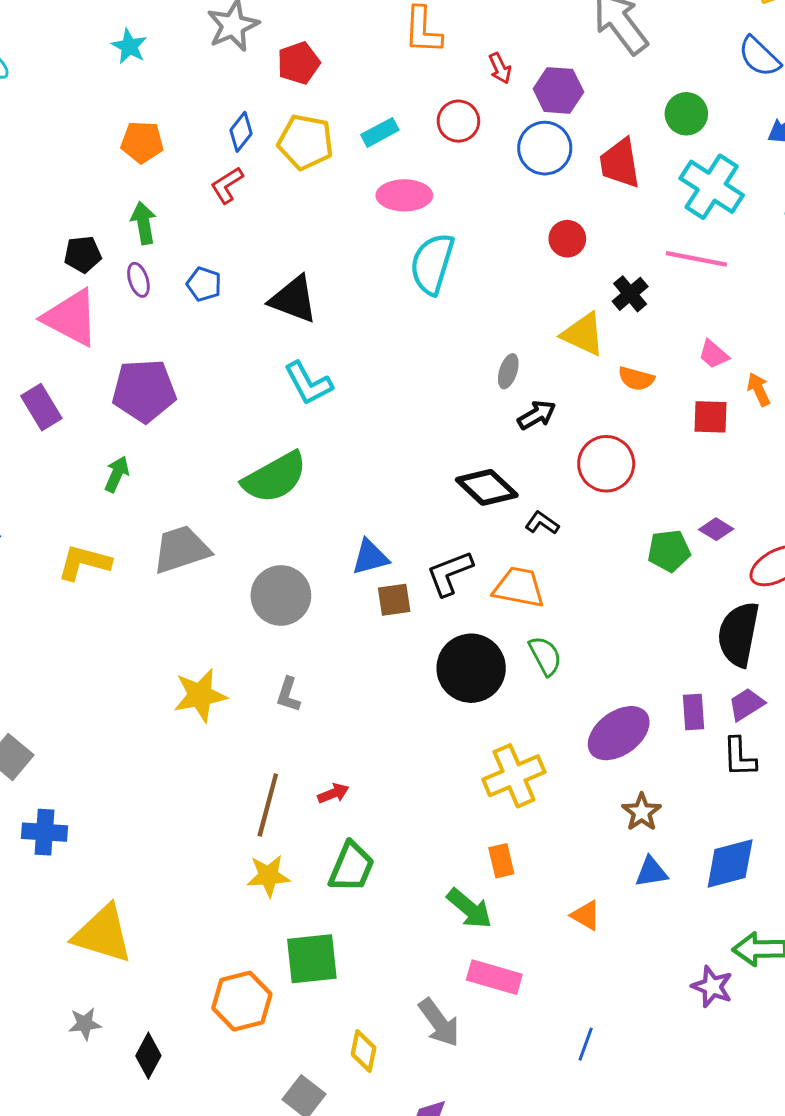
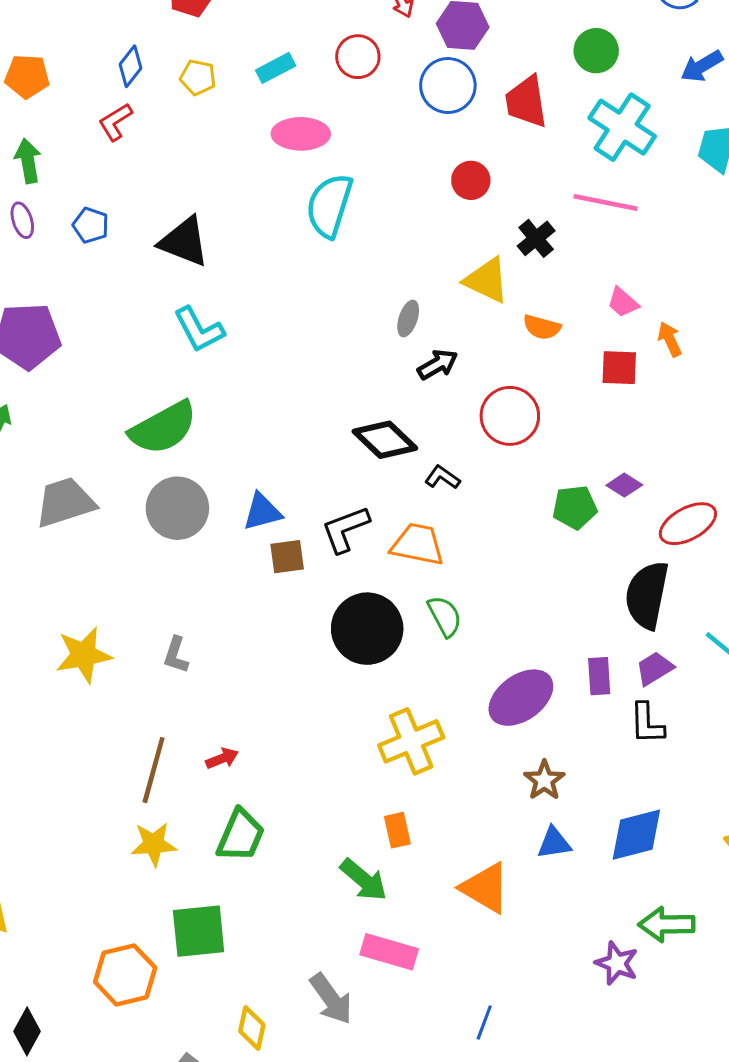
yellow pentagon: (306, 142) -> (198, 77), size x0.6
gray circle: (281, 595) -> (177, 508), moved
orange triangle: (586, 915) -> (485, 888), size x1.6

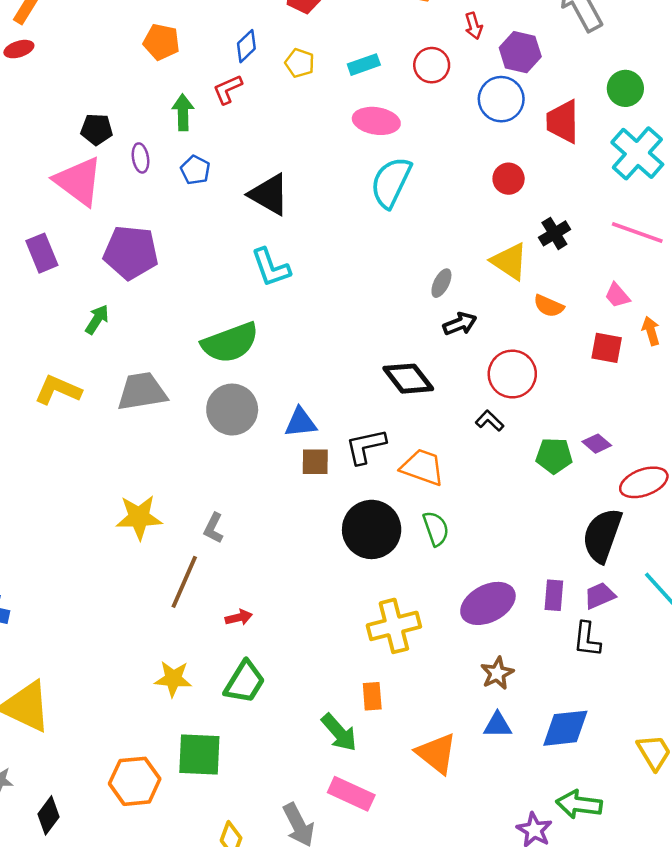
green arrow: (28, 161) -> (183, 112), moved
pink line: (606, 203) -> (637, 232), moved
black L-shape: (442, 477) -> (490, 421), moved
brown line: (154, 770) -> (184, 582), moved

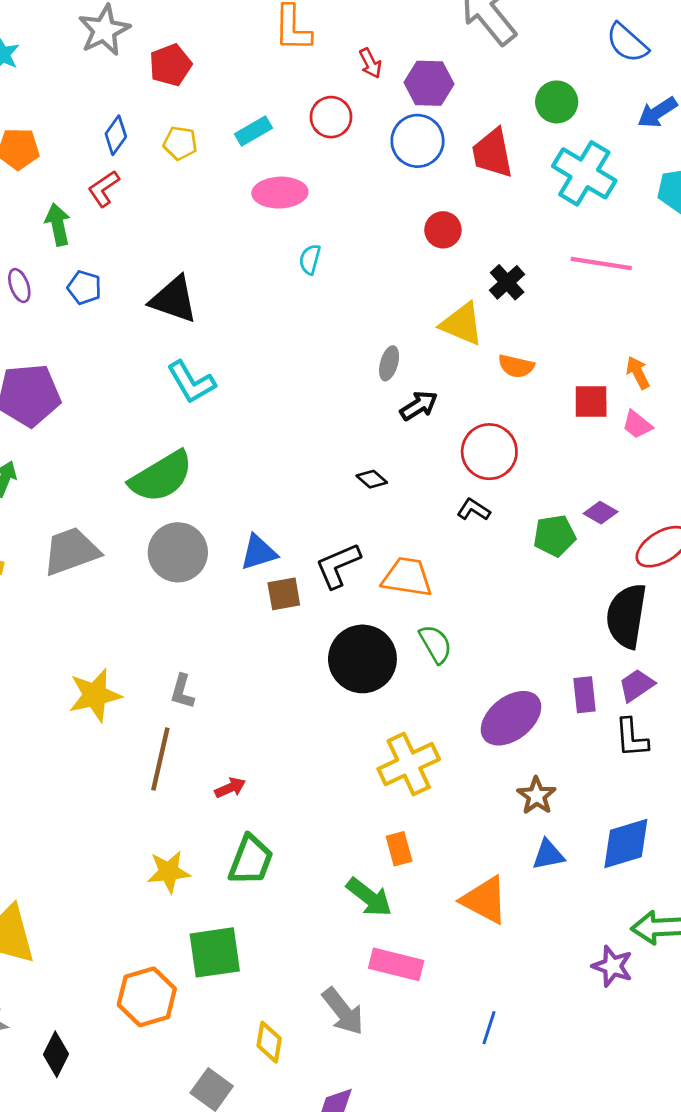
cyan semicircle: (391, 182) -> (310, 259), size x0.5
pink trapezoid: (617, 295) -> (637, 425), moved
black diamond: (408, 379) -> (372, 479), size x0.5

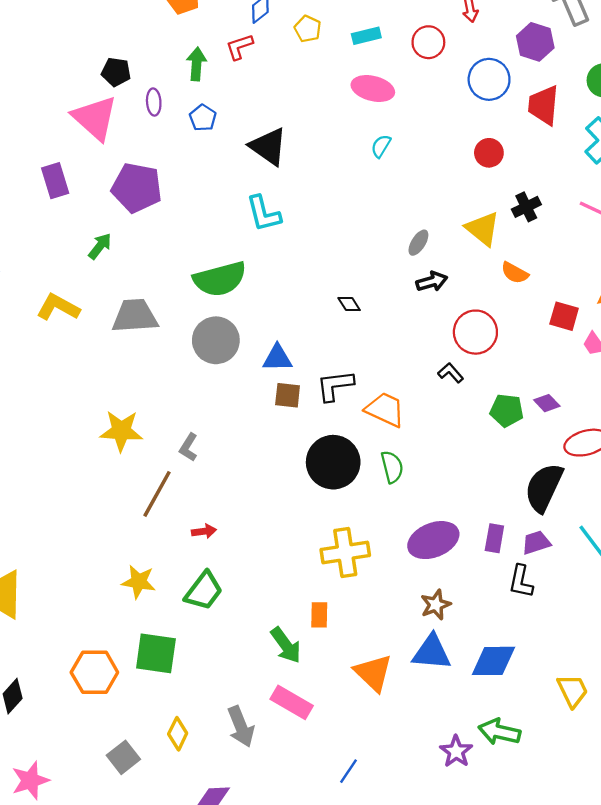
purple hexagon: (429, 83) -> (535, 42), moved
black diamond: (372, 479) -> (349, 304), moved
blue triangle: (548, 855) -> (432, 652), size x1.5

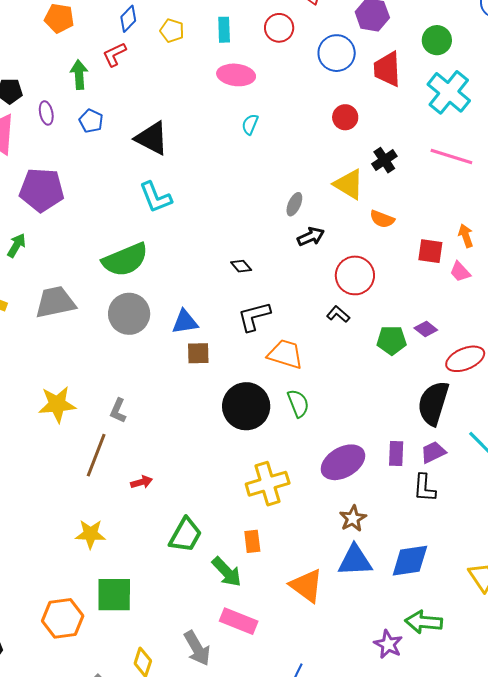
cyan rectangle: (366, 36) -> (224, 30), turned -70
black L-shape: (335, 386) -> (254, 316), moved
green trapezoid: (204, 591) -> (185, 535), moved

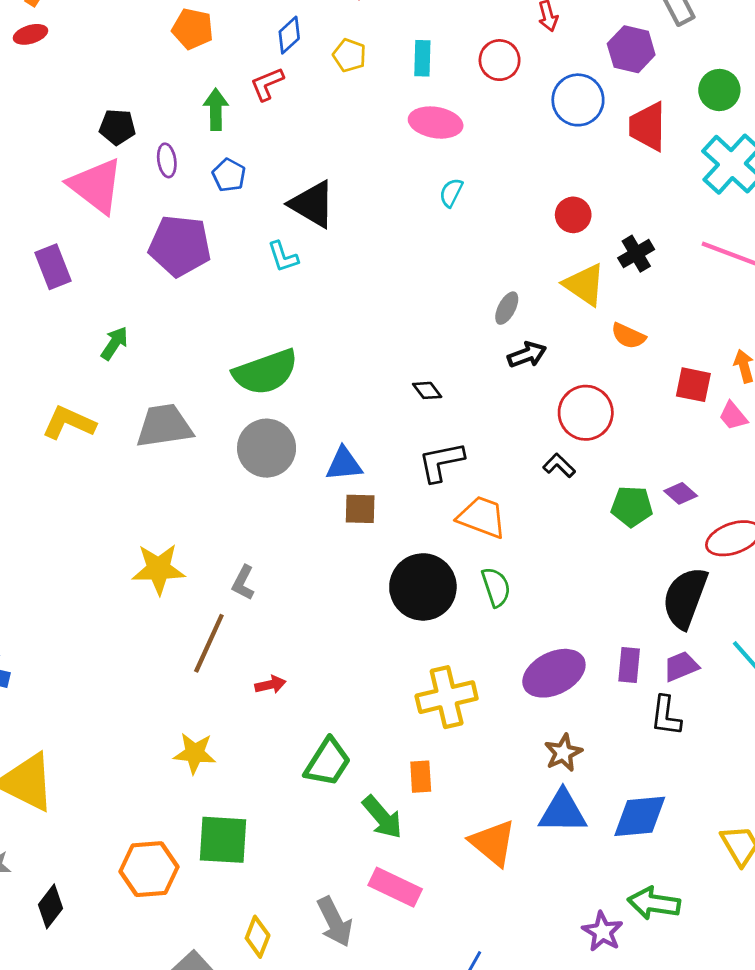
red circle: (345, 117) -> (573, 215), moved
purple pentagon: (42, 190) -> (180, 246), moved
cyan L-shape: (155, 197) -> (283, 257), moved, size x0.7

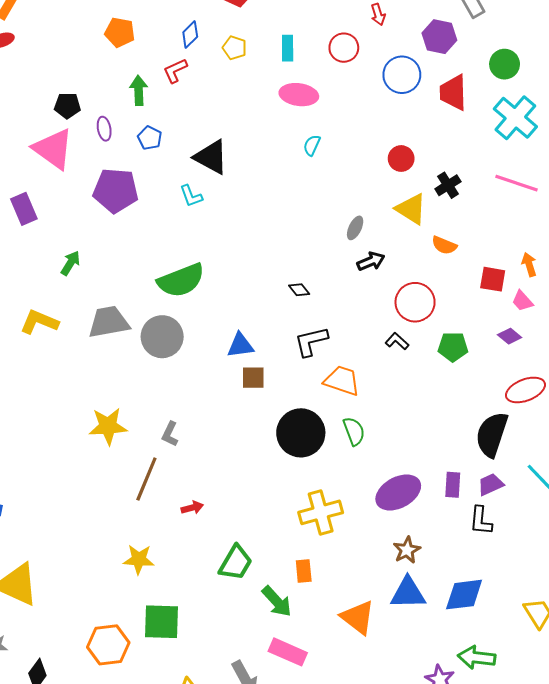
gray circle: (267, 448) -> (162, 337), moved
purple diamond: (681, 493) -> (510, 336), moved
green pentagon: (632, 506) -> (453, 347), moved

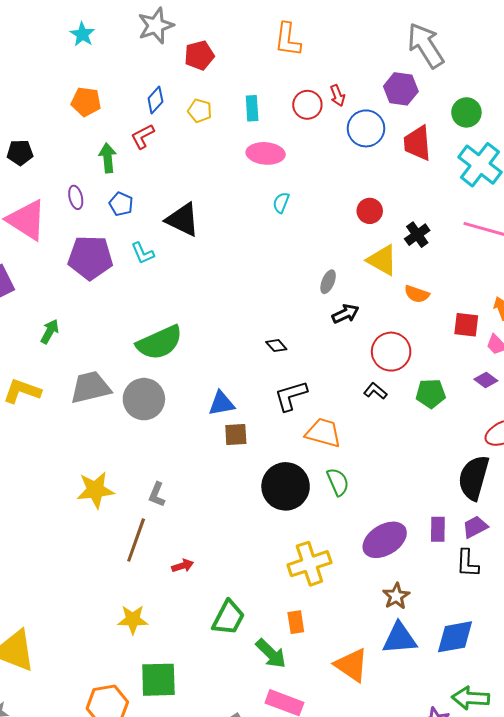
red arrow: (378, 14) -> (338, 95), moved
black pentagon: (67, 106) -> (20, 153), moved
cyan L-shape: (191, 196) -> (143, 253), moved

